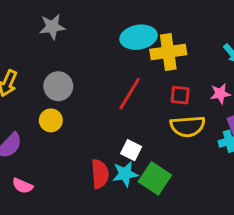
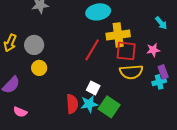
yellow cross: (168, 52) -> (118, 35), moved
gray circle: (58, 86) -> (34, 45), moved
red square: (180, 95) -> (126, 51), size x1.5

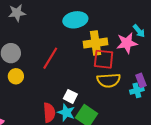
red line: (92, 50) -> (50, 58), moved
pink star: (153, 50) -> (127, 43), moved, size x1.5
cyan star: (89, 104) -> (66, 113), turned 30

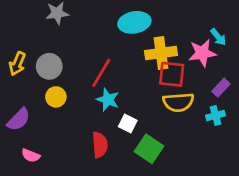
purple rectangle: (141, 80) -> (221, 88), moved, turned 64
cyan star: (66, 113) -> (108, 100), moved

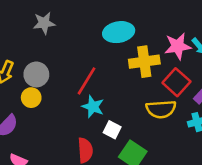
pink star: (202, 53) -> (178, 46), moved
red square: (172, 74) -> (176, 82), moved, turned 36
yellow circle: (56, 97) -> (31, 98), moved

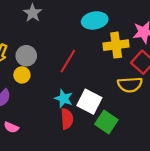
gray star: (44, 23) -> (33, 13), turned -30
cyan star: (93, 107) -> (64, 98), moved
white square: (112, 130) -> (89, 102), size x1.6

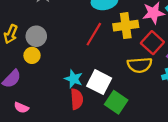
red line: (68, 61) -> (94, 34), moved

